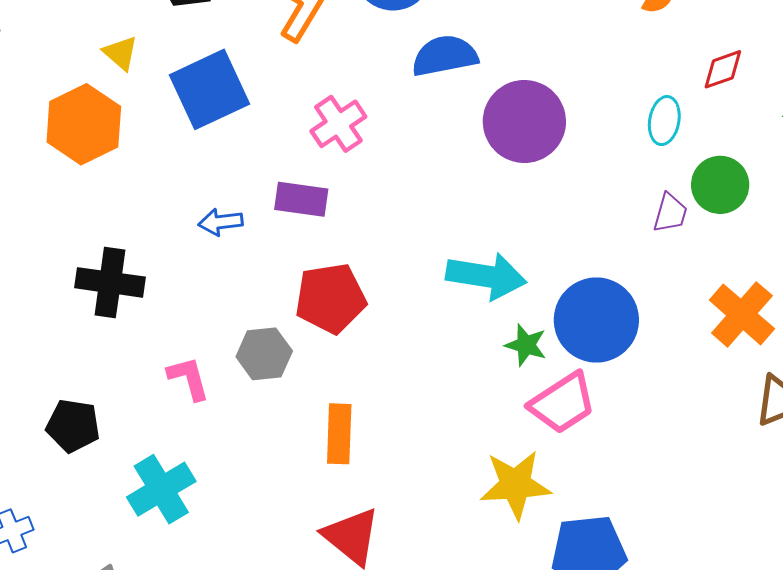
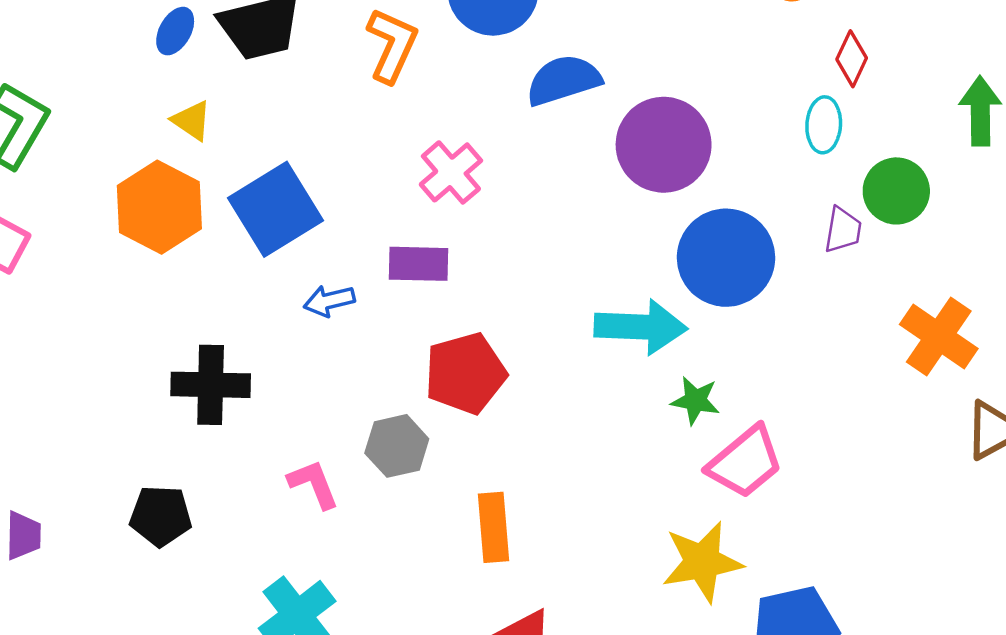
red diamond: (723, 69) -> (852, 59), moved, turned -39
blue square: (210, 89) -> (275, 209), moved
blue circle: (596, 320) -> (726, 258), moved
black pentagon: (73, 426) -> (161, 516), moved

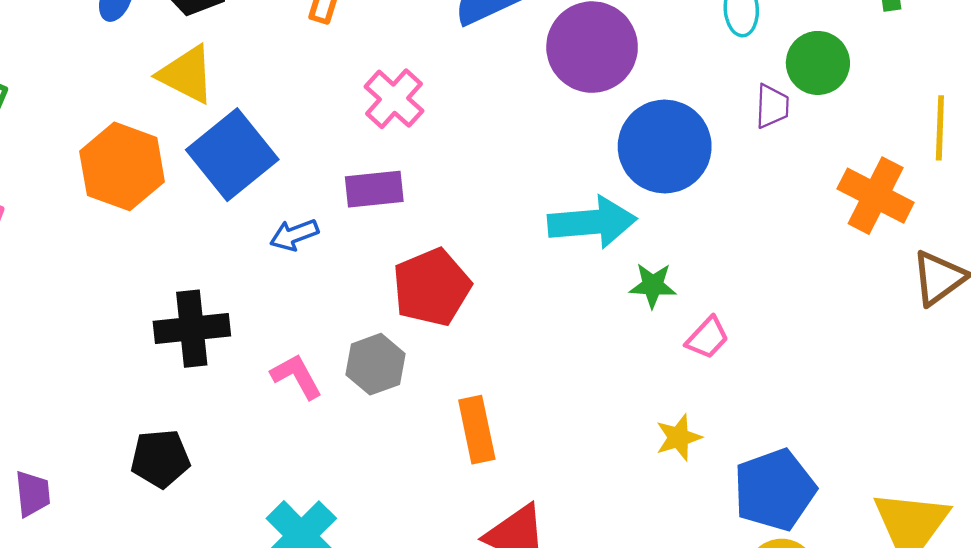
yellow triangle: (192, 121) -> (187, 74), moved, size x1.5
pink trapezoid: (745, 462) -> (707, 338), size x0.6
pink L-shape: (314, 484) -> (296, 376), moved
yellow star: (702, 562) -> (679, 437), size x0.6

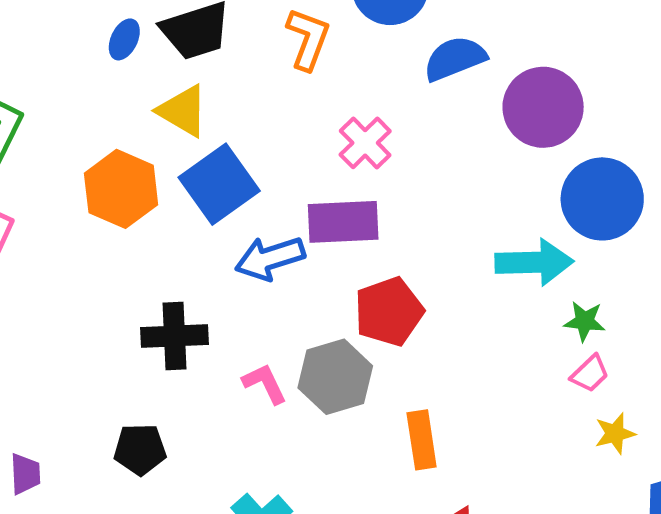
purple rectangle: (374, 189) -> (343, 222), size x1.4
blue arrow: (294, 235) -> (270, 258), size x1.6
pink trapezoid: (707, 338) -> (590, 374), moved
gray hexagon: (375, 364) -> (335, 377), size x1.4
yellow star: (679, 437) -> (615, 434), moved

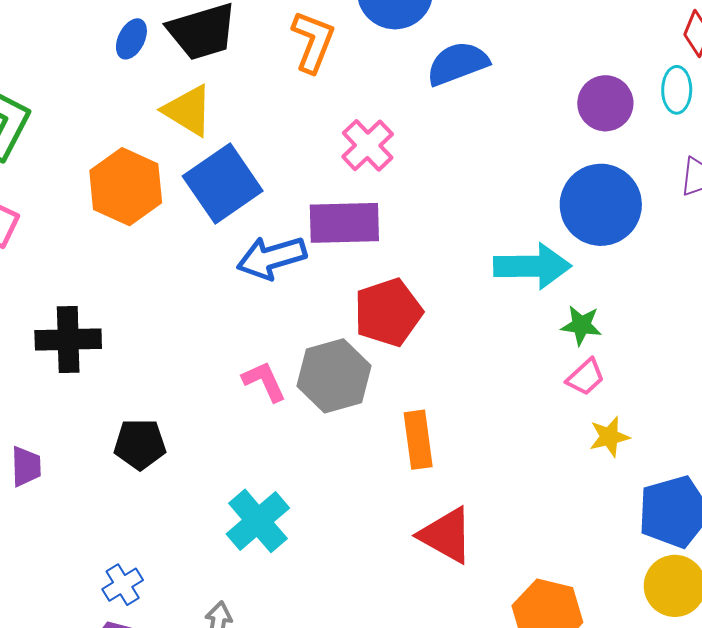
purple circle: (543, 107) -> (605, 103), moved, size x0.7
black cross: (175, 336) -> (68, 339), moved

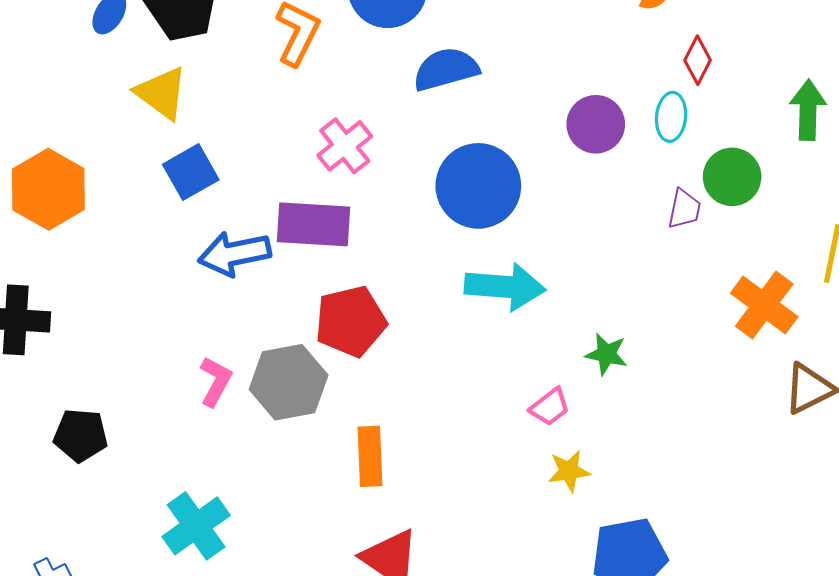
blue square: (223, 183) -> (191, 172), size x0.7
orange hexagon: (126, 187) -> (48, 189), moved
blue circle: (601, 205) -> (478, 186), moved
green star: (581, 325) -> (606, 354), moved
pink L-shape: (264, 381) -> (216, 381), turned 48

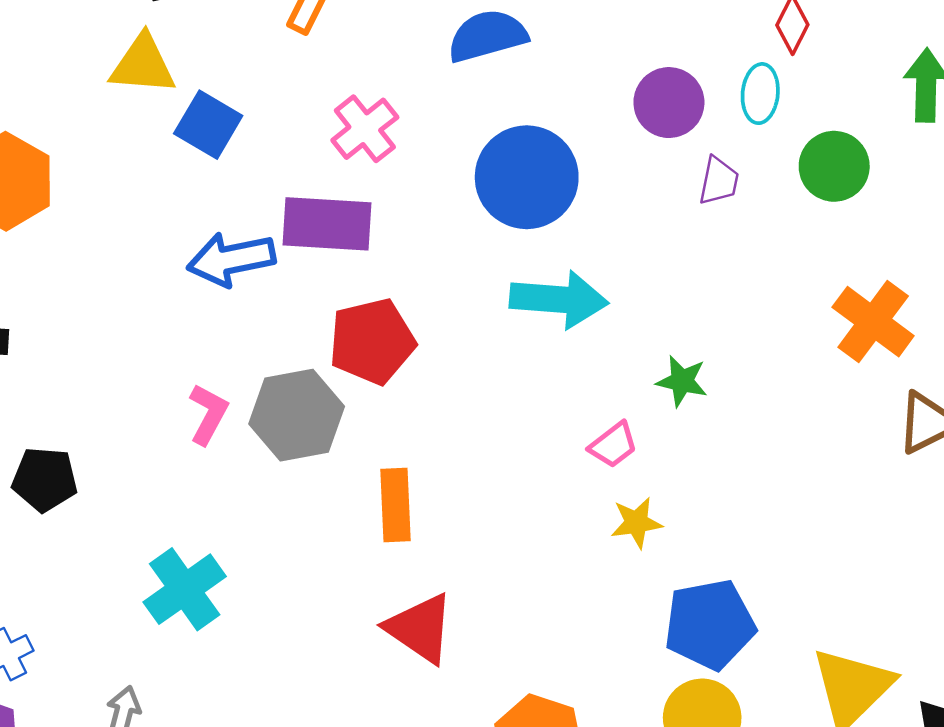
yellow triangle: (162, 93) -> (143, 65), turned -32
blue square: (191, 172) -> (208, 125), moved, turned -30
purple trapezoid: (684, 209) -> (719, 181), moved

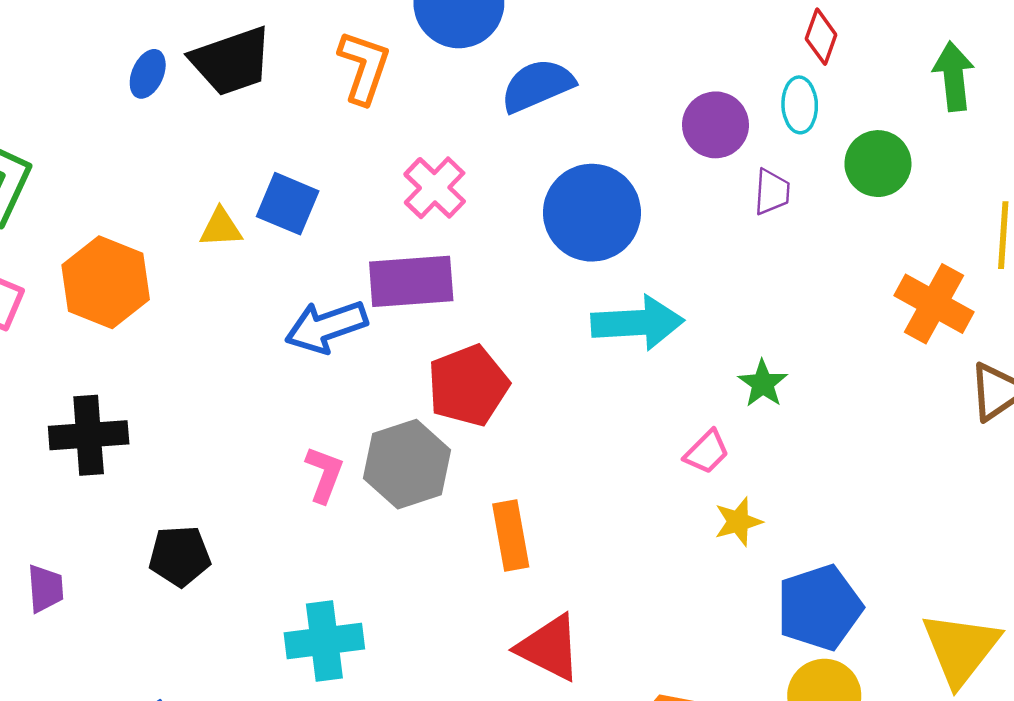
yellow triangle: (143, 65) -> (221, 228), moved, size x0.7
green star: (682, 381) -> (763, 384), turned 30
cyan cross: (185, 589) -> (324, 641), turned 36

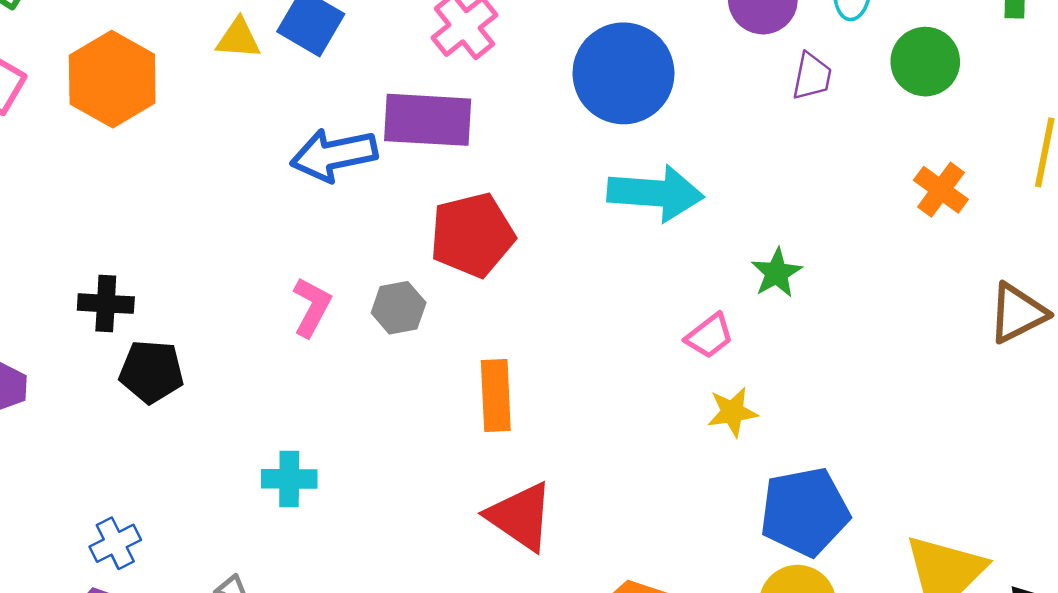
orange cross: (934, 304) -> (941, 190), moved, size x0.7
black cross: (89, 435) -> (106, 304), moved, size x0.7
gray hexagon: (407, 464) -> (399, 308), size x0.6
cyan cross: (324, 641) -> (289, 479), size x0.7

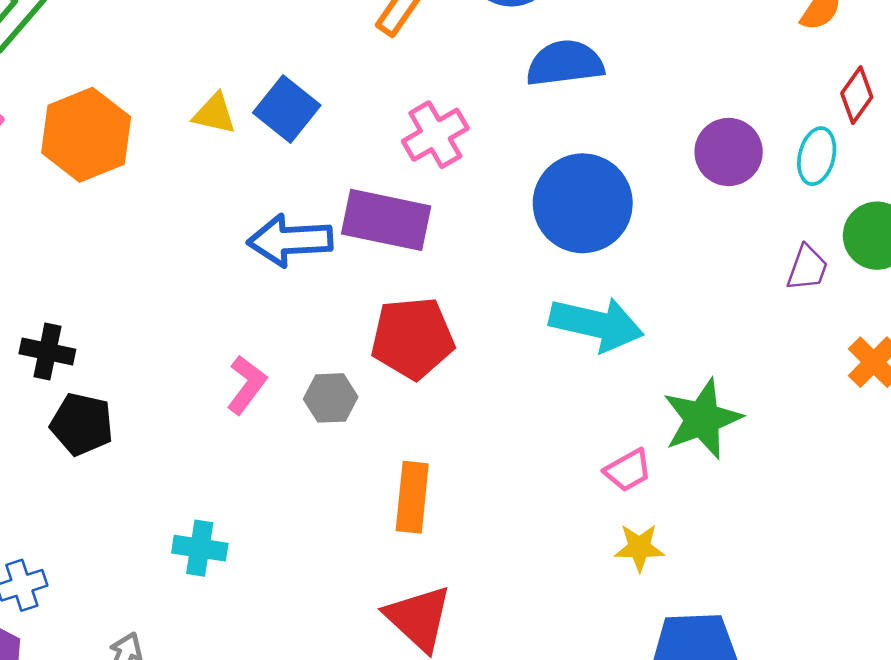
purple trapezoid: (812, 76) -> (807, 268), moved
green star: (777, 273) -> (702, 419), size x1.6

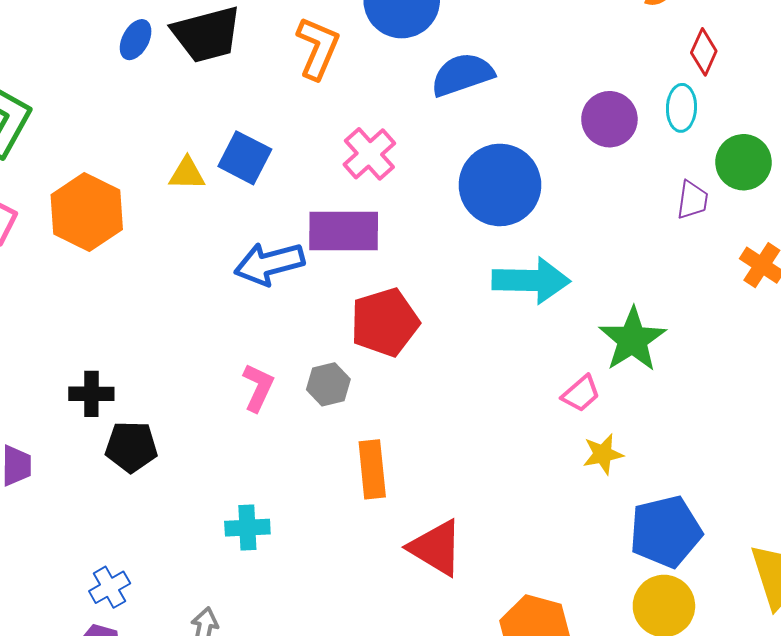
orange rectangle: (412, 497) -> (372, 469), moved

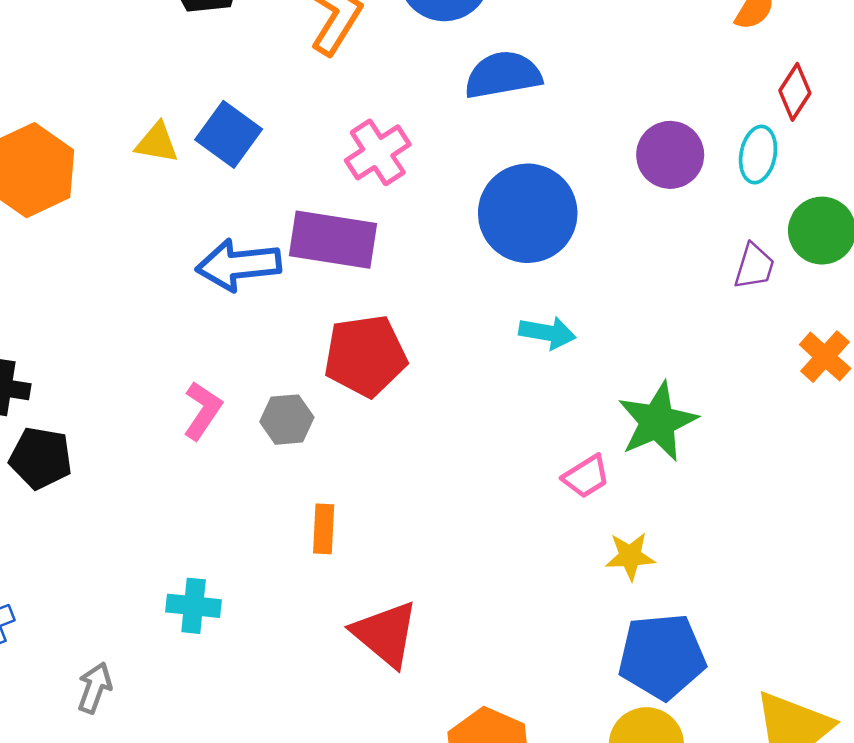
cyan arrow: (531, 280) -> (547, 333), size x0.6
yellow star: (603, 454) -> (630, 556), moved
orange rectangle: (372, 469) -> (324, 529), size x0.7
cyan cross: (247, 528) -> (194, 606), moved

